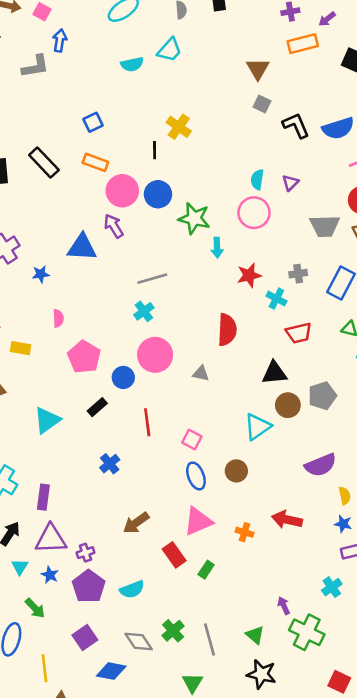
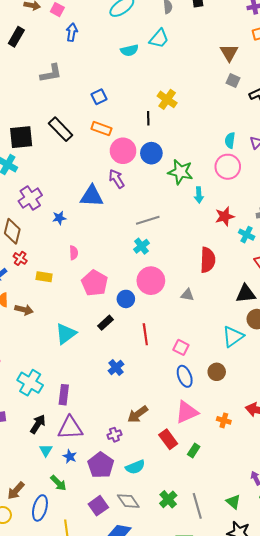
gray L-shape: (35, 66) -> (51, 73), moved
purple cross: (85, 553) -> (114, 435), moved
gray diamond: (139, 642) -> (128, 501), moved

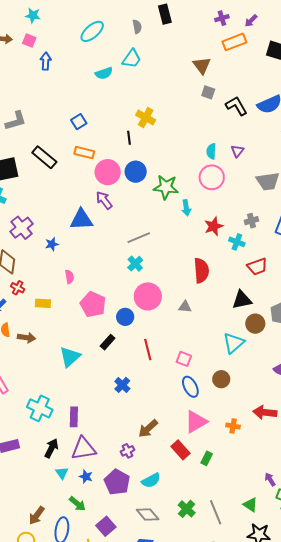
gray L-shape: (51, 73) -> (16, 121), moved
purple square: (98, 506) -> (106, 526), moved

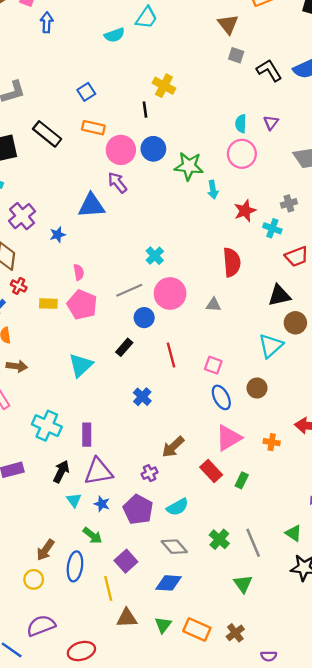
gray line: (139, 238) -> (129, 290), moved
pink pentagon: (93, 304) -> (82, 305), moved
brown arrow: (26, 338) -> (17, 366), moved

